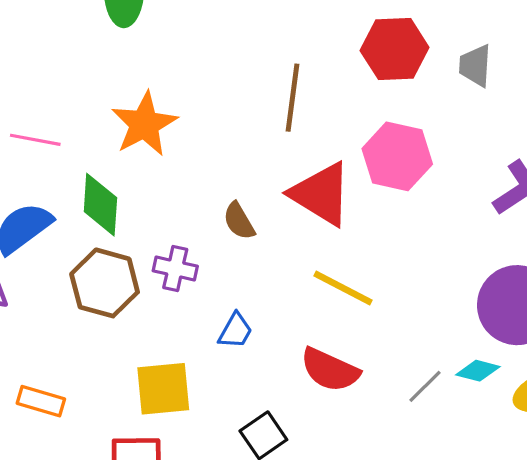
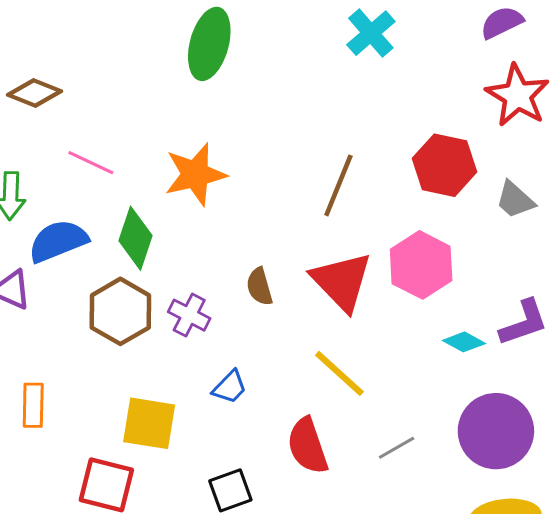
gray trapezoid: (475, 66) -> (515, 200), turned -66
red semicircle: (330, 370) -> (308, 446), turned 32
cyan diamond: (478, 371) -> (464, 342), moved
gray line: (425, 386) -> (397, 448), moved
orange rectangle: (41, 401) -> (33, 405), turned 60

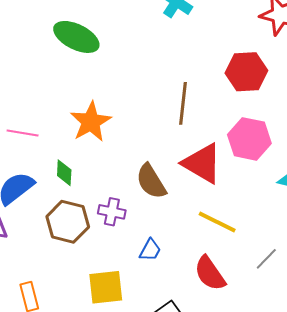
green ellipse: (209, 44) -> (76, 37), turned -63
green diamond: (135, 238) -> (64, 173), size x0.7
brown semicircle: (259, 287) -> (151, 181), size x1.5

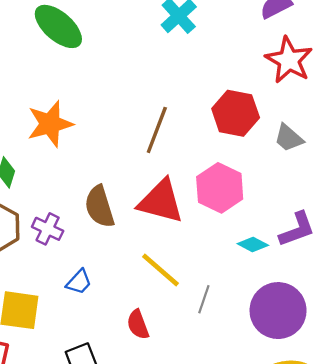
red triangle: (202, 163) -> (161, 201), turned -30
gray line: (266, 259) -> (204, 299), moved, turned -40
red semicircle: (210, 273) -> (138, 324), size x0.7

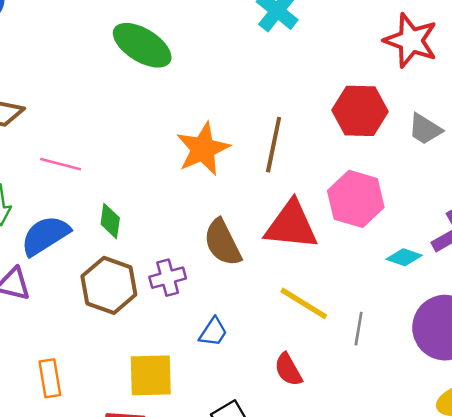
orange star: (50, 124) -> (203, 149), moved
purple cross: (48, 229) -> (168, 278), turned -32

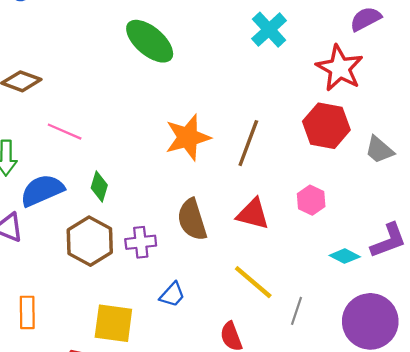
red star: (411, 41) -> (340, 68), moved
pink hexagon: (356, 199) -> (311, 200), size x0.6
red triangle: (291, 225) -> (253, 214), size x0.7

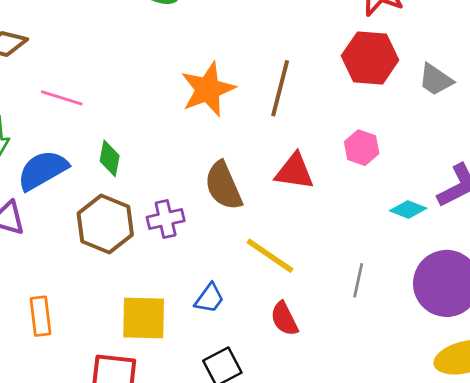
yellow line: (253, 282) -> (270, 256), moved
blue trapezoid: (172, 295) -> (209, 298), moved

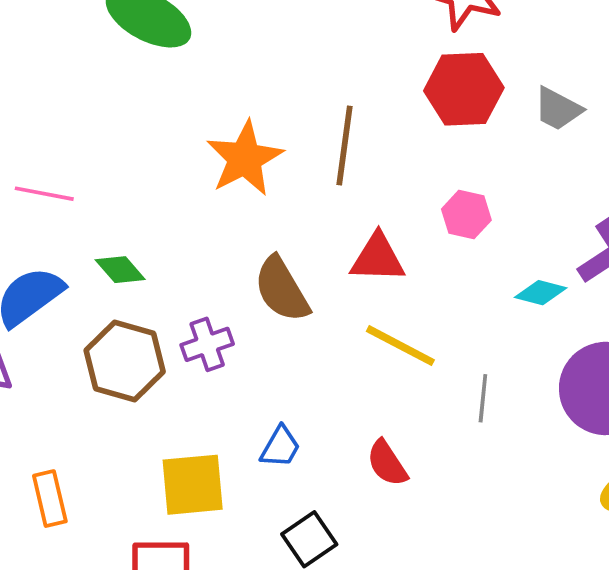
green diamond: (110, 158) -> (120, 270), turned -45
yellow line: (270, 256) -> (400, 346), moved

